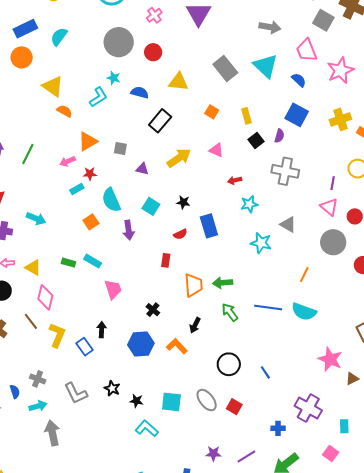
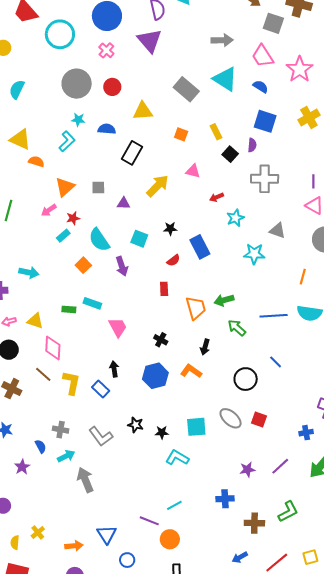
blue line: (265, 372) -> (276, 362), moved

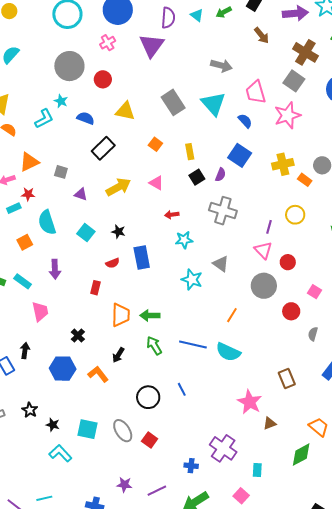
gray square: (273, 23) -> (294, 81), moved
purple arrow: (122, 266) -> (55, 269), moved

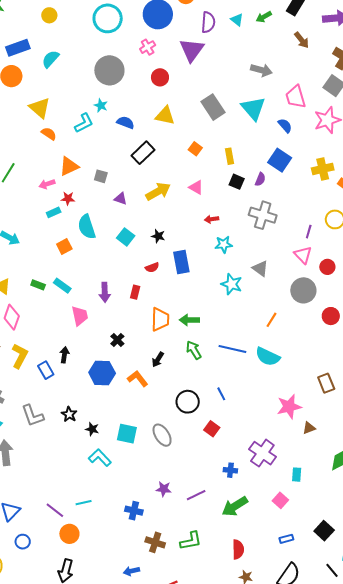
red circle: (103, 79) -> (160, 77), moved
black square: (197, 177) -> (237, 182), turned -35
purple arrow: (55, 269) -> (105, 292), moved
pink star: (250, 402) -> (289, 407), turned 30
red square: (150, 440) -> (212, 429), moved

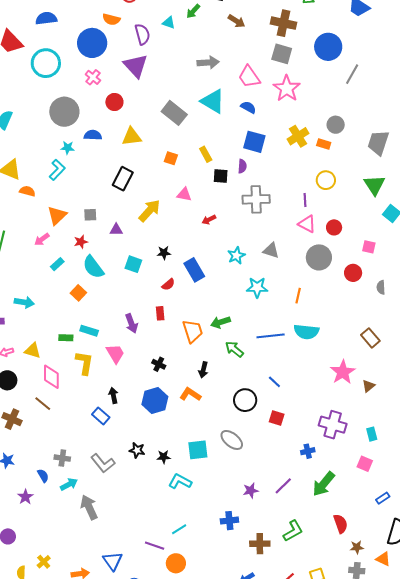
blue semicircle: (126, 123) -> (93, 135), moved
red star: (68, 198) -> (81, 242), moved
cyan star: (224, 244) -> (236, 255), moved
cyan star: (232, 284) -> (257, 287), moved
yellow L-shape: (20, 356) -> (84, 363), moved

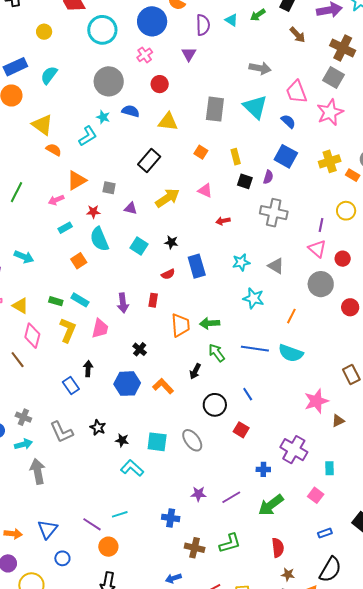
purple triangle: (136, 66) -> (189, 54), size x0.6
gray rectangle: (174, 113) -> (215, 109), turned 45
pink trapezoid: (115, 354) -> (100, 328), turned 30
black arrow: (203, 370) -> (195, 371), moved

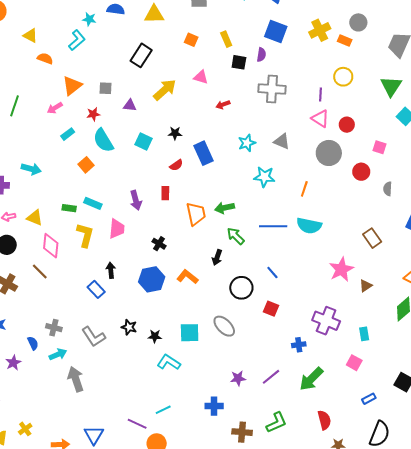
yellow triangle: (42, 125) -> (30, 36), size x0.7

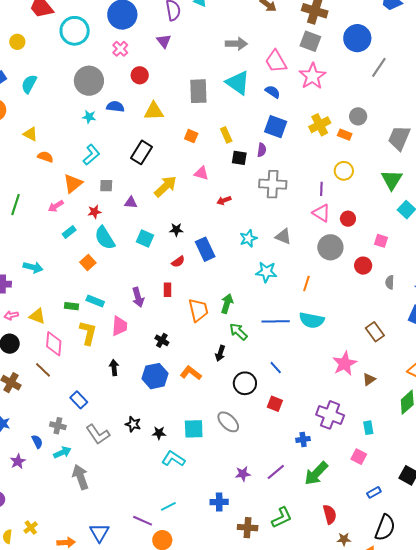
cyan L-shape: (77, 40) -> (91, 155), moved
green arrow: (225, 208) -> (227, 304), turned 120
blue rectangle: (96, 289) -> (79, 400), moved

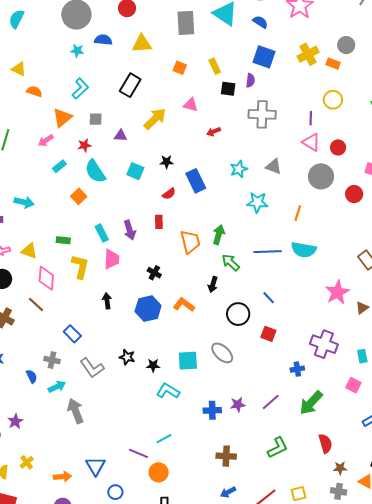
cyan rectangle: (95, 301) -> (102, 233), moved, turned 42
purple star: (18, 461) -> (15, 421), moved
blue cross: (219, 502) -> (212, 410), moved
brown cross: (248, 528) -> (226, 456), moved

